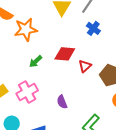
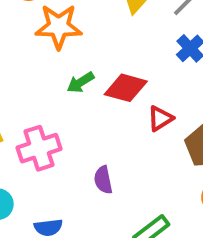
green arrow: (36, 61) -> (81, 82), moved

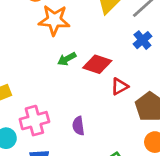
pink cross: (39, 148) -> (34, 121), moved

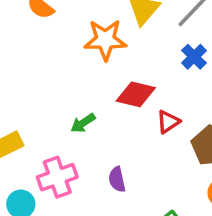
orange star: (54, 20) -> (105, 40), moved
green arrow: (67, 59) -> (83, 123), moved

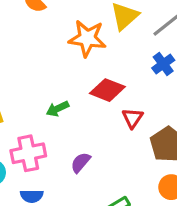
red triangle: (168, 122) -> (133, 118), turned -30
purple semicircle: (117, 179) -> (81, 163), turned 45

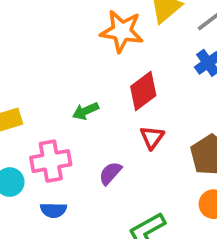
red diamond: (107, 90) -> (143, 91), turned -60
red triangle: (133, 118) -> (152, 137), moved

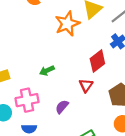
orange star: (122, 31) -> (67, 24), turned -30
red diamond: (143, 91) -> (97, 61), moved

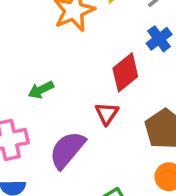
purple semicircle: (62, 107) -> (67, 150), size x1.6

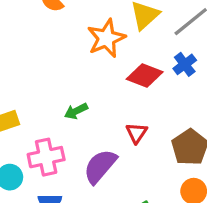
red diamond: (125, 72) -> (145, 75), moved, turned 60

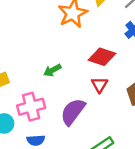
red diamond: (145, 75) -> (102, 57), moved

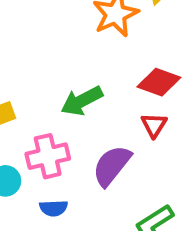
green arrow: (52, 70) -> (82, 101), size x1.5

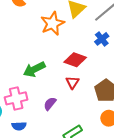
purple semicircle: (112, 166) -> (50, 104), size x0.6

